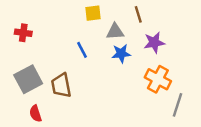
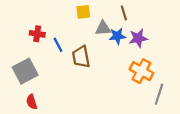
red cross: (23, 33) -> (37, 34), moved
blue line: (82, 50) -> (58, 45), moved
blue star: (121, 54) -> (117, 36), moved
brown trapezoid: (61, 85) -> (81, 57), moved

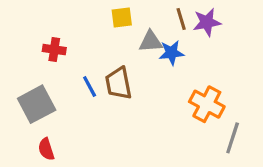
purple star: (138, 38) -> (207, 22), moved
blue line: (58, 45) -> (90, 86), moved

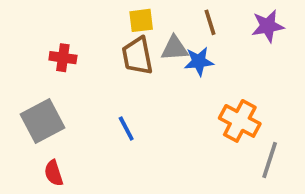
purple star: (207, 22) -> (268, 26), moved
brown trapezoid: (118, 83) -> (137, 56), moved
blue line: (90, 86) -> (126, 128), moved

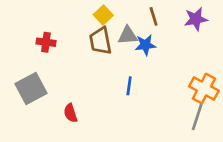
yellow square: (141, 20) -> (103, 15), turned -36
orange cross: (240, 121) -> (204, 89), moved
blue line: (126, 128) -> (129, 86), moved, turned 36
red semicircle: (54, 173) -> (71, 113), moved

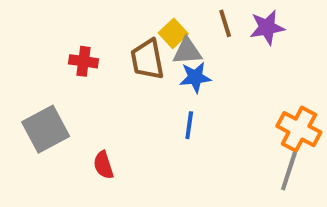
yellow square: (103, 15) -> (173, 33), moved
purple star: (196, 19) -> (267, 27), moved
red cross: (46, 42) -> (83, 61), moved
blue star: (145, 45) -> (195, 77), moved

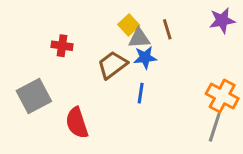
brown line: (225, 23) -> (167, 29), moved
purple star: (267, 27) -> (222, 20), moved
brown trapezoid: (147, 59) -> (112, 65), moved, turned 64
red semicircle: (103, 165) -> (77, 123), size x1.5

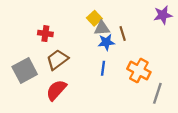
brown line: (167, 29) -> (123, 34), moved
brown trapezoid: (112, 65) -> (57, 60), moved
orange cross: (222, 96) -> (139, 70), moved
red semicircle: (77, 123) -> (56, 90), turned 60

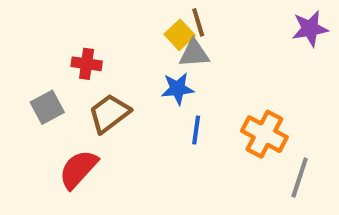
brown line: (123, 34) -> (198, 22), moved
blue star: (106, 42) -> (178, 89), moved
gray square: (25, 70) -> (47, 107), moved, size x0.7
red semicircle: (56, 90) -> (78, 169), moved

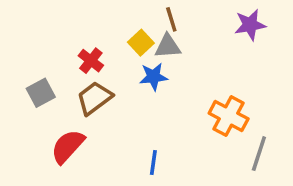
purple star: (310, 29) -> (250, 25), moved
yellow square: (180, 35) -> (141, 43), moved
red cross: (87, 64) -> (91, 61), moved, turned 30
blue line: (196, 130) -> (153, 162), moved

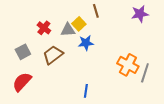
gray triangle: (168, 46) -> (68, 30), moved
red cross: (91, 61) -> (44, 28), moved
red semicircle: (68, 146) -> (22, 82), moved
gray line: (259, 154) -> (145, 73), moved

